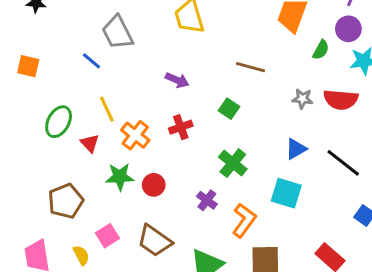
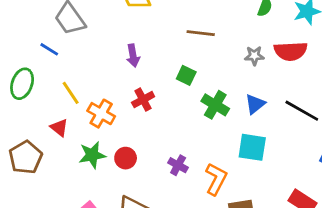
purple arrow: (177, 80) -> (133, 56), turned 65
green ellipse: (59, 122) -> (22, 84), moved
green cross: (233, 163) -> (215, 105), moved
brown pentagon: (66, 201) -> (26, 157), moved

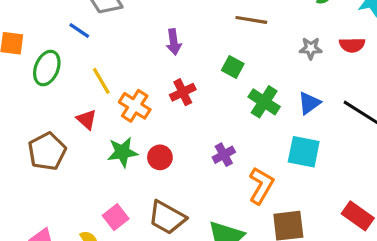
red semicircle: (291, 51) -> (352, 45), size x0.7
purple cross: (178, 165) -> (224, 155), moved, turned 30

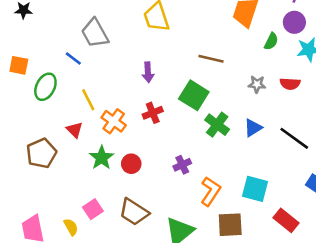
green square: (233, 67) -> (194, 95), size x1.6
green star: (122, 152) -> (102, 158), turned -30
cyan square: (304, 152) -> (255, 189), moved

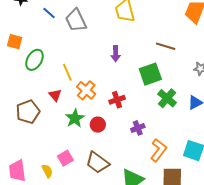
blue line: (73, 59) -> (49, 13), moved
green square: (194, 95) -> (150, 74), turned 35
red cross: (153, 113) -> (117, 100), moved

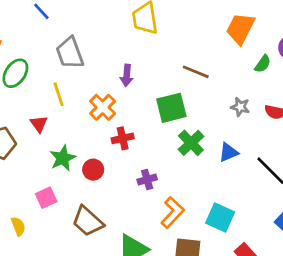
gray trapezoid: (76, 20) -> (70, 53), moved
orange cross: (86, 90) -> (103, 107), moved
pink square: (65, 158) -> (46, 198), moved

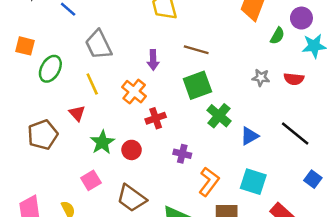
brown line: (196, 72) -> (196, 50), moved
blue triangle: (228, 152) -> (249, 136), moved
purple cross: (147, 180) -> (182, 154), turned 36

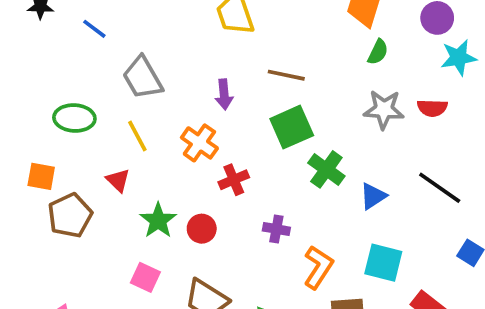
green semicircle: (277, 36) -> (378, 52), moved
orange square: (25, 46) -> (41, 176), moved
green ellipse: (50, 69) -> (74, 118), turned 68
gray star: (261, 78) -> (384, 109), size x1.5
pink square: (91, 180) -> (145, 277), turned -30

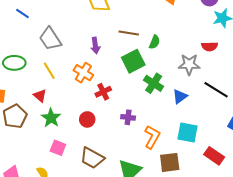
green semicircle: (378, 52) -> (155, 42), moved
gray star: (384, 109) -> (189, 64), moved
green star: (158, 220) -> (51, 118), moved

